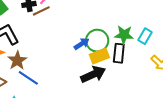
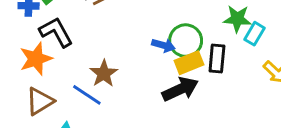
green star: (124, 35) -> (237, 19), moved
blue arrow: (82, 44) -> (163, 45), turned 49
brown star: (17, 60) -> (104, 74), moved

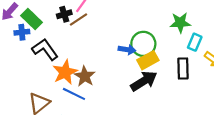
cyan rectangle: (254, 34) -> (195, 42), moved
orange star: (36, 59) -> (65, 72), moved
black rectangle: (217, 59) -> (183, 69), moved

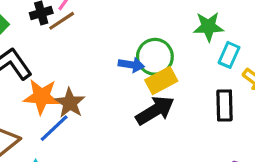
black rectangle: (183, 69) -> (224, 105), moved
orange star: (65, 72) -> (41, 97), turned 30
blue line: (74, 94) -> (54, 128), turned -70

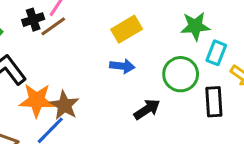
green circle: (155, 57) -> (181, 74), moved
yellow rectangle: (161, 80) -> (127, 29), moved
black arrow: (155, 110) -> (147, 109), size x0.7

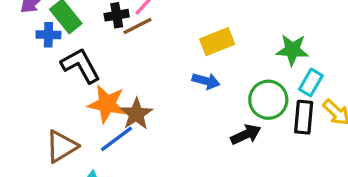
black rectangle: (214, 102) -> (304, 117), moved
black arrow: (147, 109) -> (246, 135), moved

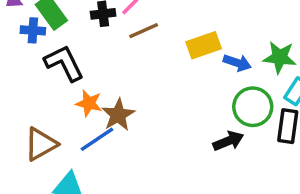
brown line: (137, 26) -> (144, 31), moved
blue arrow: (206, 81) -> (237, 63), moved
orange star: (107, 104) -> (89, 103), size x0.7

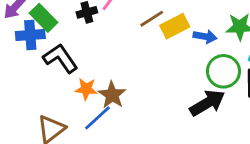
blue cross: (33, 30) -> (30, 35), size x1.4
brown line: (144, 31) -> (152, 19), moved
black arrow: (228, 141) -> (207, 103), size x1.4

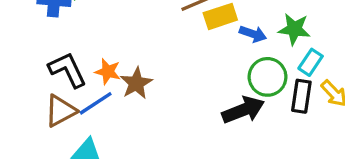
black L-shape: (60, 58) -> (68, 70), moved
blue line: (97, 118) -> (96, 103), moved

